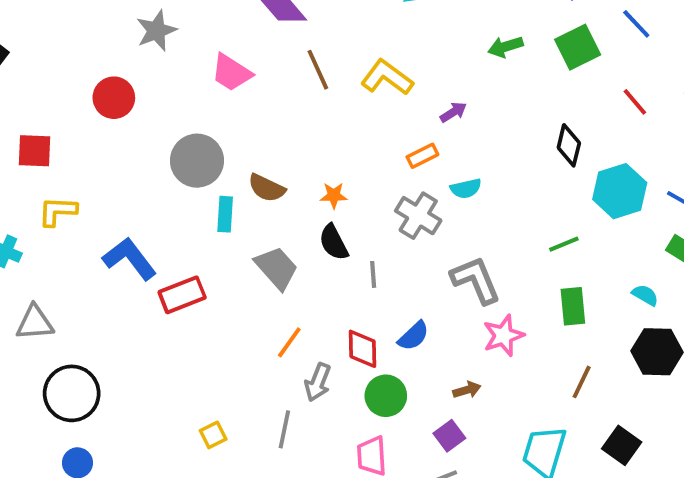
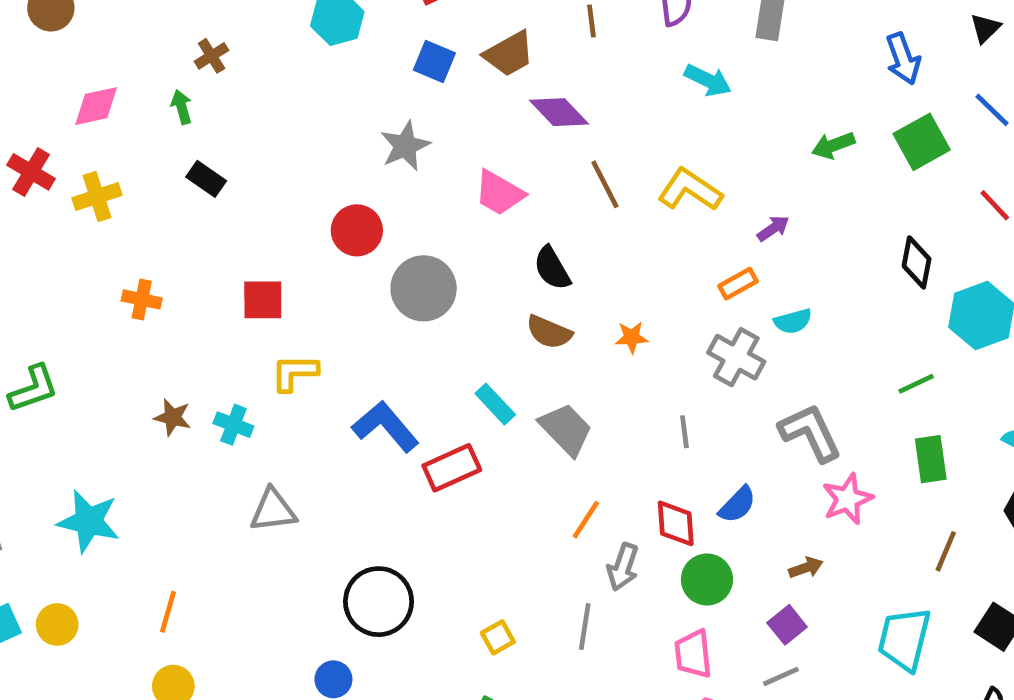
gray circle: (197, 161) -> (424, 288), moved
cyan rectangle: (225, 214) -> (495, 404), moved, turned -44
black semicircle: (334, 242) -> (552, 268), moved
black circle: (72, 393) -> (379, 602), moved

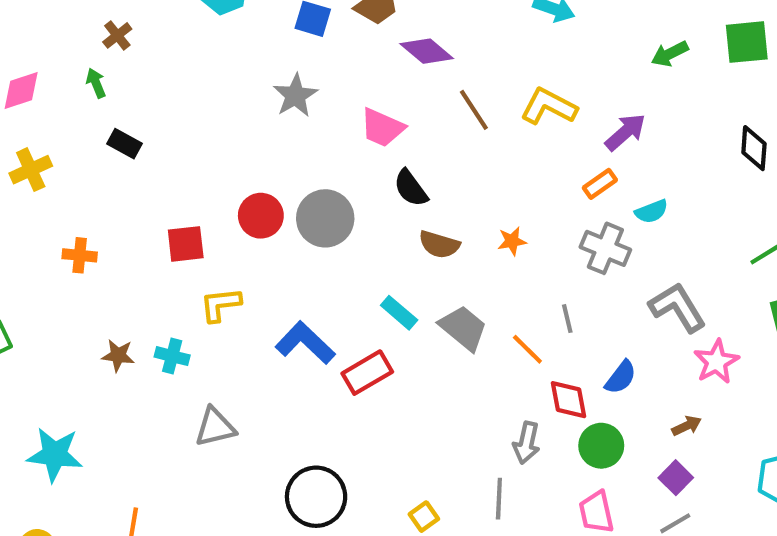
green square: (922, 142) -> (747, 42), turned 30
purple arrow: (773, 228) -> (625, 132), size x1.5
red circle: (357, 230) -> (261, 216), moved
black semicircle: (552, 268) -> (411, 188), moved
orange line: (586, 520) -> (527, 349), moved, turned -72

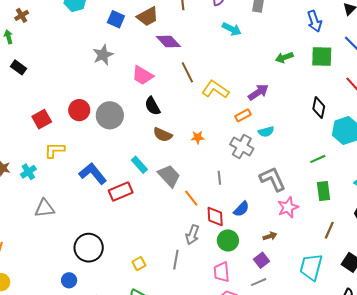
yellow L-shape: (549, 106) -> (215, 89), moved
red square: (186, 244) -> (42, 119), turned -30
orange line: (527, 349) -> (191, 198), moved
cyan cross: (172, 356) -> (28, 172), turned 35

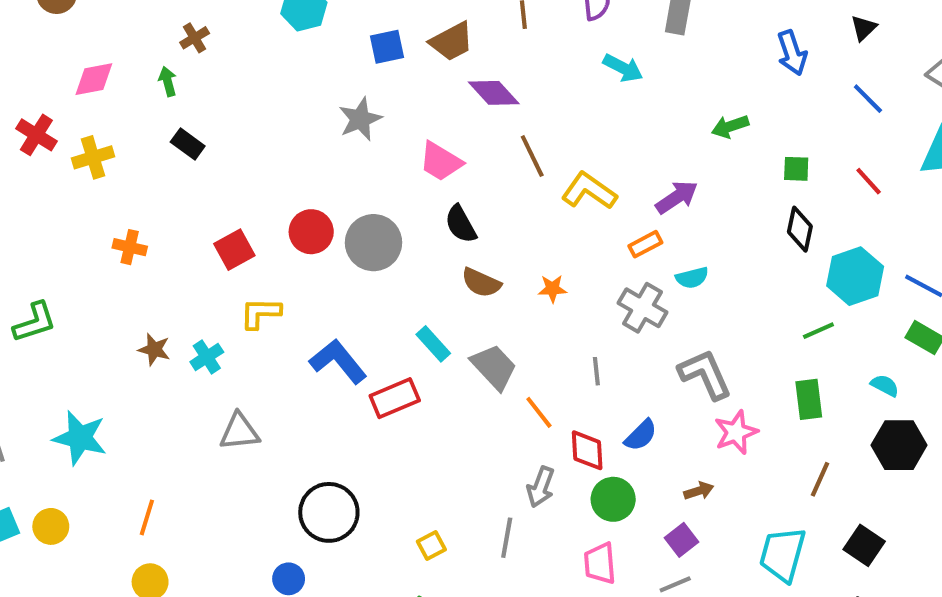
blue square: (116, 19) -> (387, 47), turned -36
green square: (322, 57) -> (796, 169), moved, size x0.6
green line: (318, 159) -> (818, 331), moved

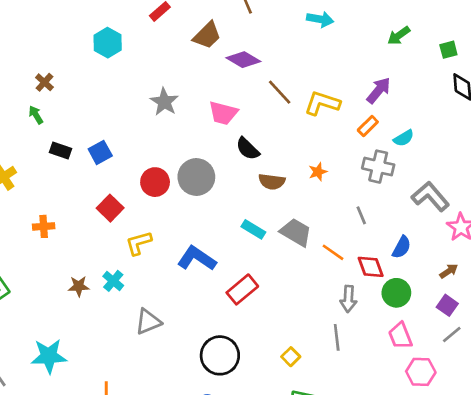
blue square: (387, 47) -> (100, 152), moved
red rectangle: (395, 398) -> (242, 289), moved

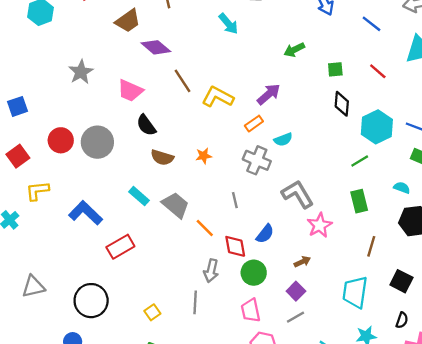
cyan arrow: (320, 19) -> (228, 24), turned 30
gray triangle: (148, 322) -> (33, 287), moved

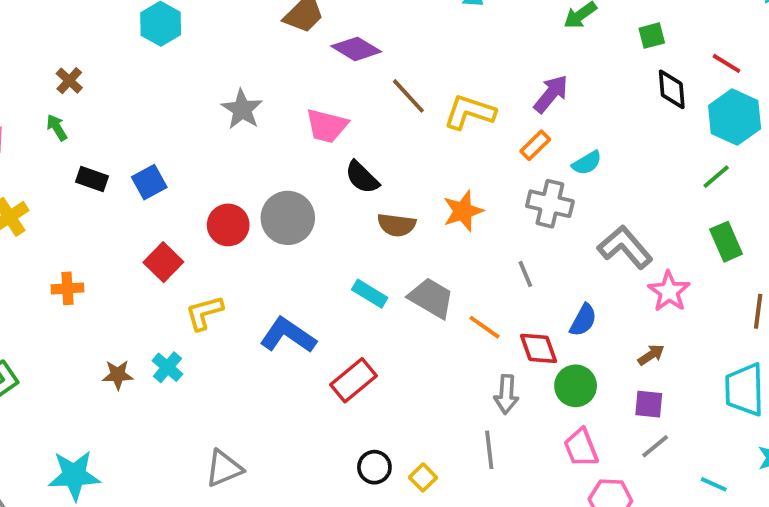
red line: (378, 71) -> (726, 63), moved
orange star: (204, 156) -> (463, 211), size x1.5
purple square: (296, 291) -> (649, 404), turned -30
black circle: (91, 301) -> (374, 467), moved, size x0.6

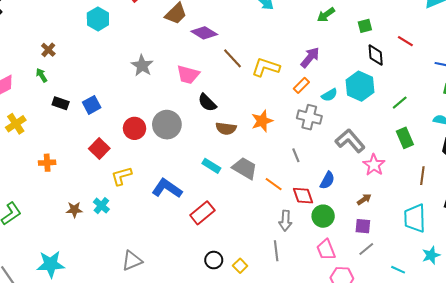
cyan hexagon: (735, 117) -> (360, 86), moved

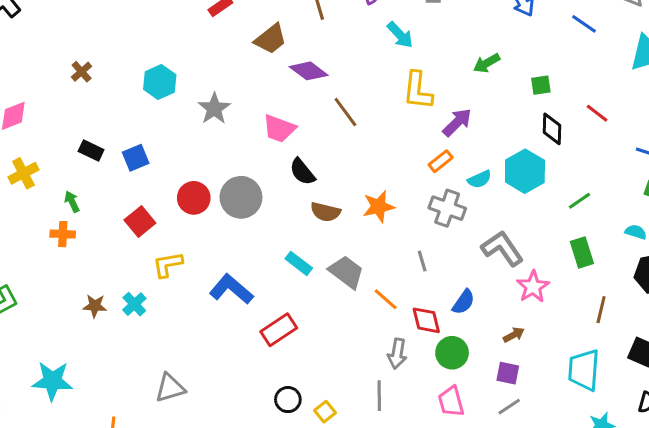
cyan hexagon: (98, 19) -> (160, 82), moved
yellow L-shape: (266, 67) -> (418, 91), moved, turned -108
green arrow: (41, 75) -> (72, 202), moved

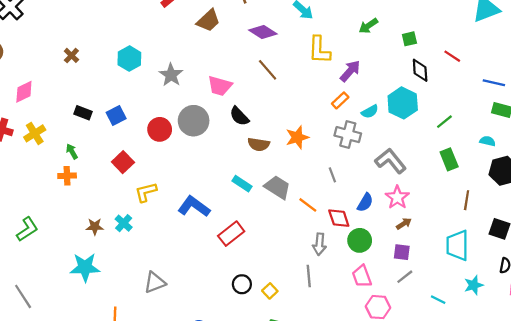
purple diamond: (309, 71) -> (263, 32), moved
gray circle: (241, 197) -> (194, 121), moved
red circle: (194, 198) -> (160, 129), moved
pink star: (533, 287) -> (397, 197), moved
cyan star: (52, 381) -> (85, 267), moved

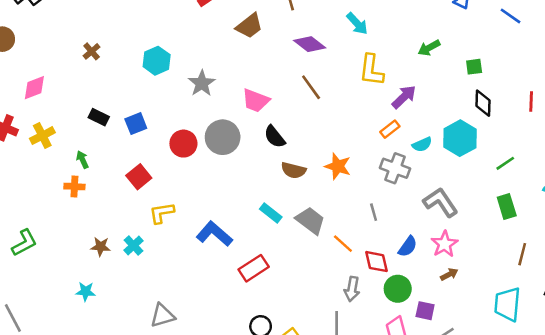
red line: (452, 56) -> (531, 102), moved, turned 54
orange star: (297, 137) -> (338, 166), turned 30
purple square: (402, 252) -> (425, 311), moved
cyan star: (85, 267) -> (86, 291), size x0.6

